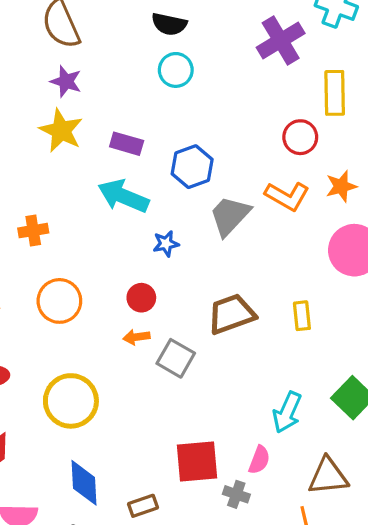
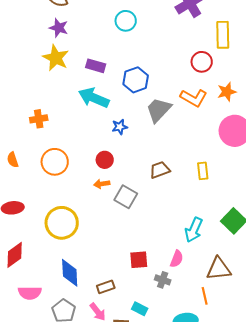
brown trapezoid: (231, 314) -> (160, 170), size x0.7
red square: (197, 462) -> (139, 260), size x0.7

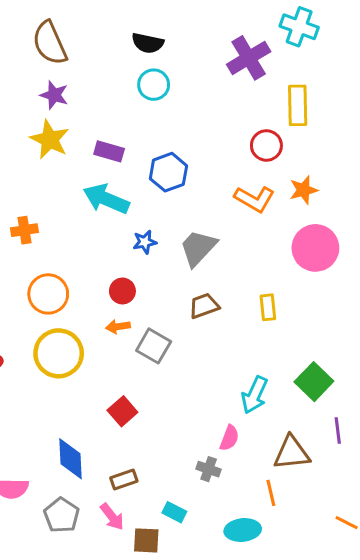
gray trapezoid: (159, 110) -> (198, 248), moved
yellow circle: (62, 223) -> (59, 353), moved
red square: (139, 260) -> (122, 411), moved, turned -36

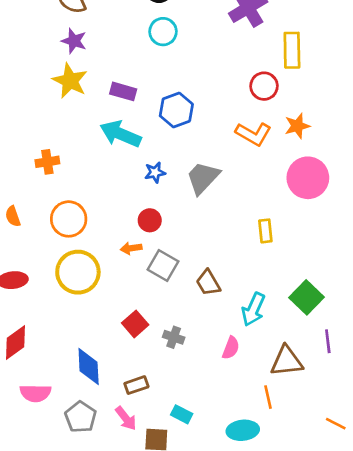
red circle: (122, 291) -> (150, 220), moved
brown trapezoid: (204, 306) -> (208, 283), moved, turned -100
gray cross: (209, 469) -> (174, 337), moved

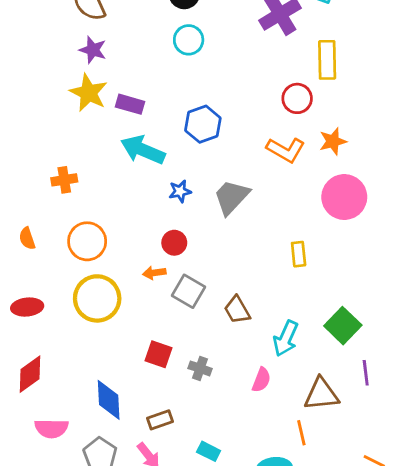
purple rectangle: (123, 91) -> (130, 104), moved
red square: (135, 324) -> (159, 354), turned -30

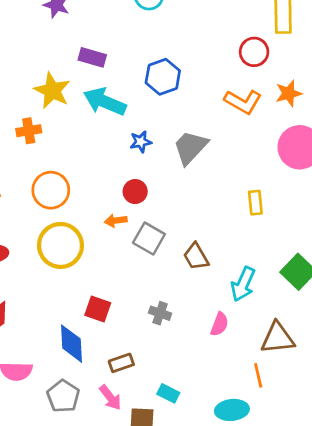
yellow star: (89, 93) -> (52, 91), moved
red square: (159, 354) -> (98, 309), moved

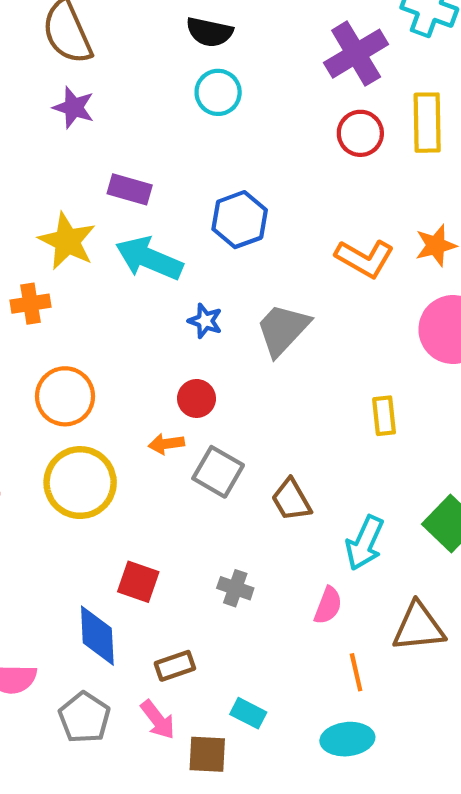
red circle: (254, 52) -> (360, 133), moved
blue star: (141, 142) -> (205, 321), turned 30
orange line: (258, 375) -> (356, 672), moved

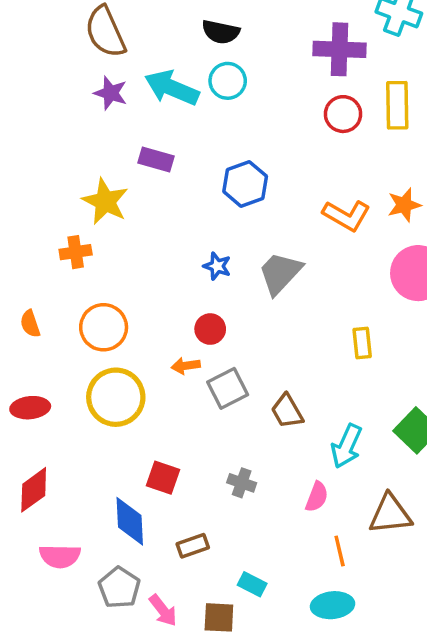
purple cross: (356, 54) -> (340, 49), turned 33
cyan arrow: (149, 258) -> (172, 88), moved
gray square: (218, 472) -> (228, 388), turned 33
pink arrow: (158, 720) -> (163, 610), moved

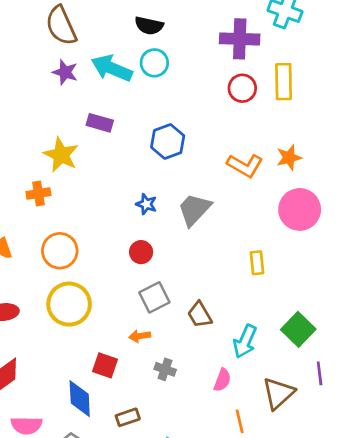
orange arrow: (186, 366) -> (140, 336), moved
brown triangle: (390, 514) -> (278, 393), turned -36

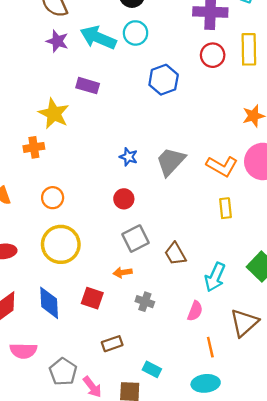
blue hexagon: (168, 142) -> (164, 80), moved
orange L-shape: (245, 165) -> (222, 166), moved
orange circle: (60, 251) -> (53, 198), size x0.7
blue diamond: (80, 399) -> (49, 303), moved

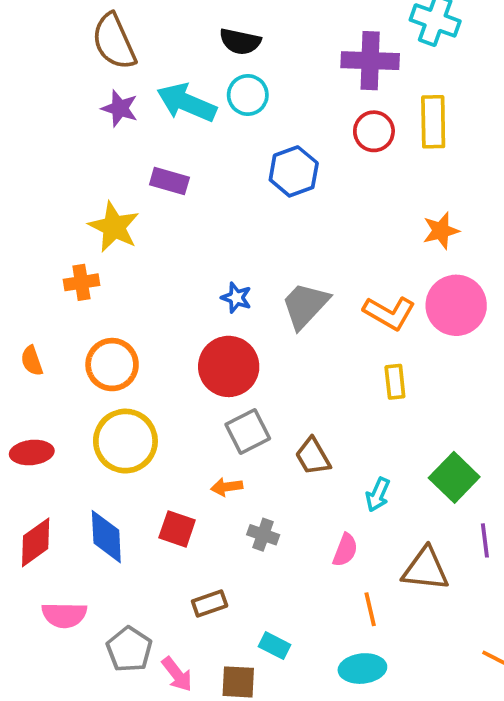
orange circle: (53, 198) -> (112, 365), size x1.4
red circle: (124, 199) -> (229, 366), size x1.8
cyan arrow: (215, 277) -> (378, 495), size x0.7
brown triangle: (244, 323) -> (426, 569), turned 48

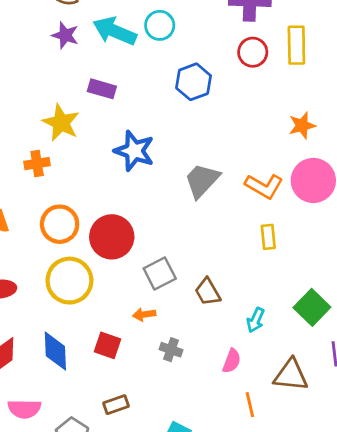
blue star: (236, 298) -> (134, 151), moved, size x1.8
red circle: (229, 366) -> (112, 237), moved
brown rectangle: (210, 604) -> (116, 405), moved

